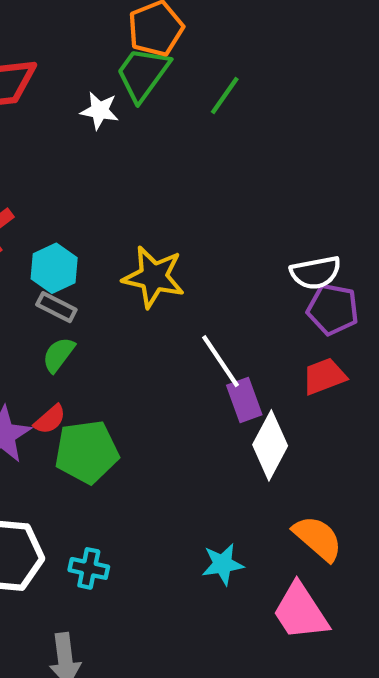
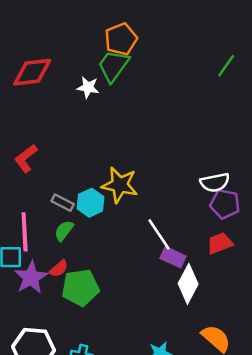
green line: (225, 95) -> (226, 66), moved
cyan hexagon: (54, 268) -> (91, 203), moved
purple rectangle: (244, 400) -> (173, 257), turned -45

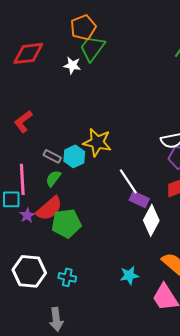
orange pentagon: (121, 39) -> (83, 27), moved
red semicircle: (59, 269) -> (49, 208), size x1.8
purple star: (31, 277) -> (27, 215), size x0.6

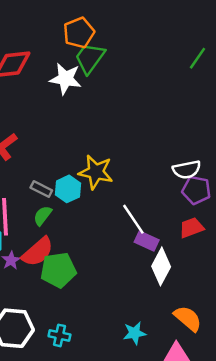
white star: (72, 65) -> (66, 79), size x1.5

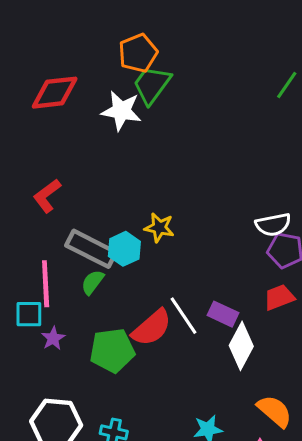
yellow star: (96, 172) -> (159, 228), size x0.7
gray rectangle: (41, 189) -> (91, 249), size x1.8
white line: (133, 219) -> (184, 316), moved
red semicircle: (38, 252) -> (152, 328), moved

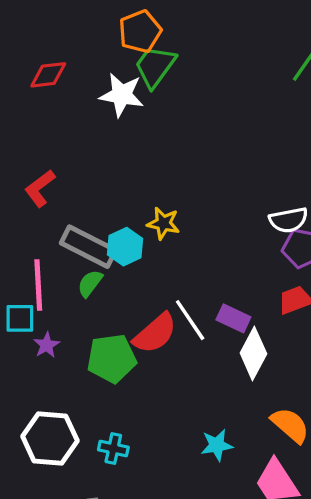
red diamond: (55, 93) -> (48, 75), size x0.7

